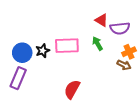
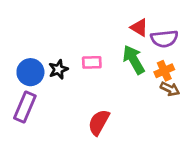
green arrow: (97, 44) -> (134, 60), size x1.5
pink rectangle: (67, 46) -> (92, 62), size x0.6
orange cross: (129, 52) -> (164, 71), moved

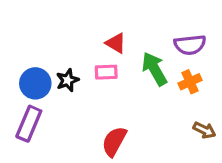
red triangle: (139, 28) -> (116, 43), moved
brown arrow: (170, 89) -> (204, 130), moved

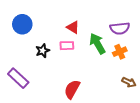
blue circle: (35, 83) -> (22, 24), moved
purple rectangle: (29, 124) -> (18, 78), turned -70

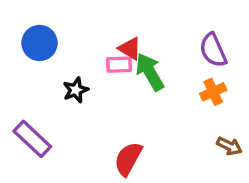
purple semicircle: (120, 28) -> (213, 50), turned 72
green arrow: (97, 44) -> (150, 72), moved
pink rectangle: (67, 46) -> (119, 65), moved

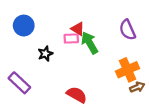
orange cross: (213, 92) -> (127, 70), moved, size x1.5
brown arrow: (229, 146) -> (137, 87), turned -48
red semicircle: (128, 159) -> (77, 95), turned 90

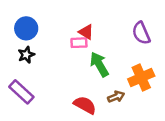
green arrow: (90, 43) -> (99, 64), moved
black star: (45, 54) -> (26, 55), moved
brown arrow: (137, 87) -> (116, 97), moved

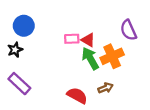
red triangle: (86, 32) -> (88, 40), moved
black star: (26, 55) -> (15, 50), moved
orange cross: (141, 77) -> (112, 56), moved

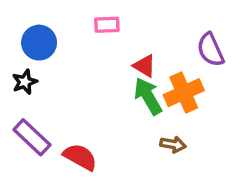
pink rectangle: (72, 39) -> (107, 25), moved
brown arrow: (106, 88) -> (173, 144), turned 32
red semicircle: (77, 96) -> (80, 157), moved

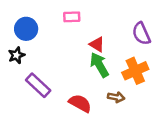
orange cross: (184, 93) -> (135, 71), moved
purple rectangle: (32, 137) -> (38, 85), moved
red semicircle: (80, 157) -> (80, 103), moved

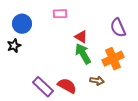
purple rectangle: (38, 85) -> (43, 87), moved

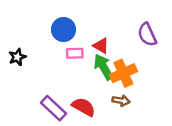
pink rectangle: (60, 14) -> (75, 53), moved
blue circle: (22, 24) -> (64, 30), moved
orange cross: (113, 59) -> (123, 73), moved

